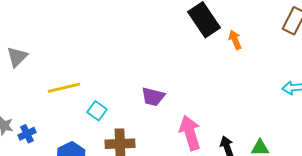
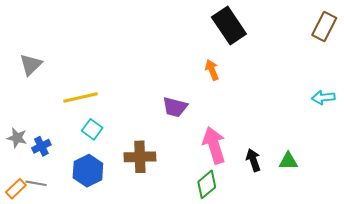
orange arrow: (235, 40) -> (212, 70), moved
cyan square: (97, 111) -> (92, 129), moved

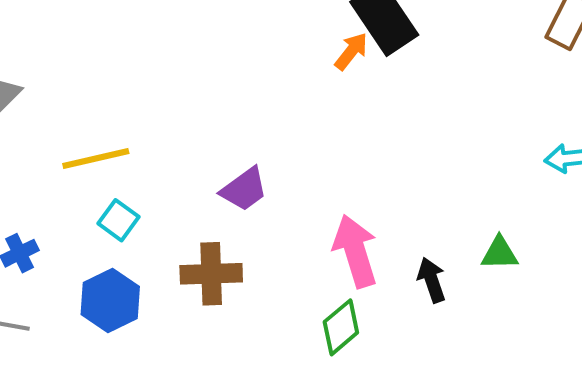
orange arrow: (212, 70) -> (351, 51), moved, turned 60
purple trapezoid: (175, 107) -> (244, 189), moved, turned -50
green triangle: (288, 161) -> (500, 253), moved

